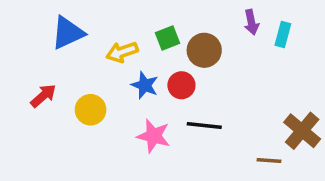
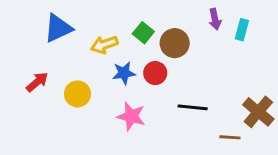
green square: (167, 38) -> (143, 33), turned -30
blue star: (145, 85) -> (124, 73), turned -30
black line: (204, 125) -> (193, 107), moved

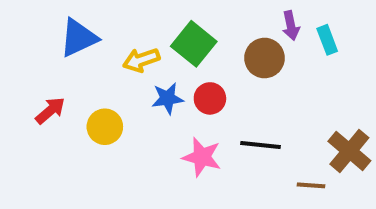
cyan rectangle: (242, 30) -> (327, 40), turned -36
green square: (143, 33) -> (194, 44), size x1.5
brown circle: (175, 43) -> (265, 58), moved
pink star: (131, 116) -> (202, 157), moved

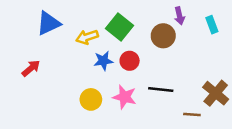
cyan rectangle: (327, 40) -> (212, 25), moved
yellow circle: (105, 127) -> (91, 99), moved

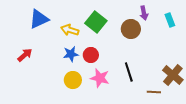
yellow arrow: (87, 37) -> (70, 30), turned 36
blue star: (103, 61) -> (71, 54), moved
red circle: (130, 61) -> (91, 55), moved
black line: (161, 89) -> (129, 72), turned 66

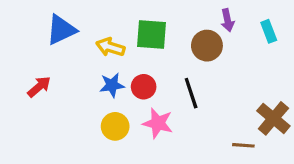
green square: (96, 22) -> (152, 34), turned -35
black line: (129, 72) -> (191, 93), moved

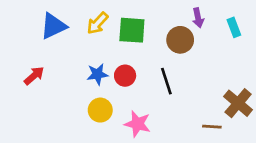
yellow arrow: (110, 47) -> (97, 23), moved, turned -65
pink star: (158, 123) -> (137, 124), moved

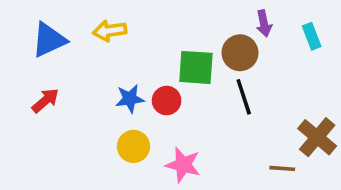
yellow arrow: (97, 23) -> (110, 31), moved, turned 40
blue triangle: (53, 26) -> (49, 40), moved
green square: (132, 30) -> (196, 67), moved
black line: (166, 81) -> (244, 97), moved

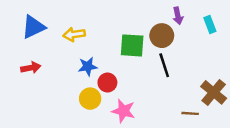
yellow arrow: (110, 31) -> (74, 34), moved
red arrow: (45, 101) -> (31, 68), turned 30
red circle: (167, 101) -> (107, 83), moved

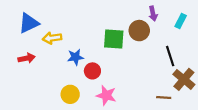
cyan rectangle: (210, 24) -> (181, 21), turned 48
yellow arrow: (74, 34) -> (52, 38), moved
black line: (164, 65) -> (170, 56), moved
yellow circle: (90, 99) -> (70, 94), moved

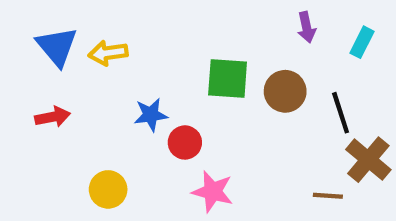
blue triangle: (29, 23) -> (57, 47), turned -45
brown circle: (139, 31) -> (285, 91), moved
yellow arrow: (52, 38) -> (108, 53), moved
yellow circle: (70, 94) -> (108, 189), moved

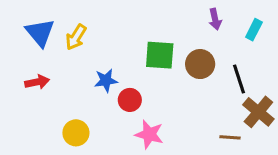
yellow arrow: (108, 53) -> (76, 37), turned -50

